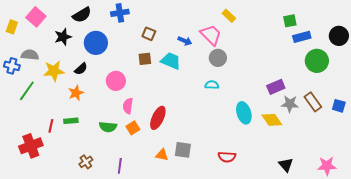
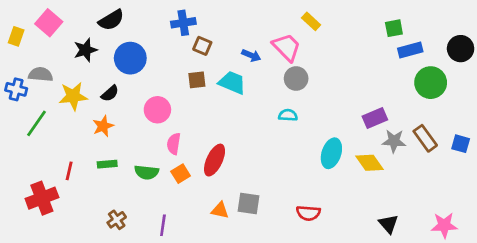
blue cross: (120, 13) -> (183, 23), moved
cyan ellipse: (244, 113) -> (331, 153), turned 35
green rectangle: (71, 121) -> (107, 164), moved

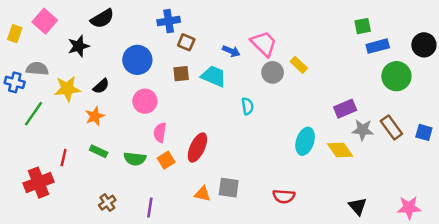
yellow rectangle: (311, 21) -> (299, 65), moved
blue circle: (130, 58) -> (137, 60), moved
cyan semicircle: (288, 115) -> (247, 106), moved, turned 78
green rectangle: (107, 164) -> (99, 151), turned 30

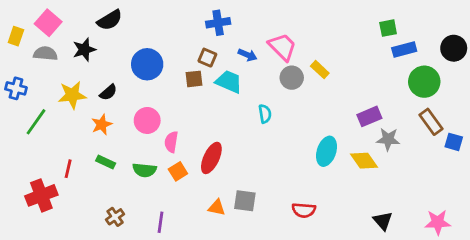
blue cross: (169, 21) -> (218, 23), moved
brown square: (186, 42) -> (207, 58), moved
gray semicircle: (37, 69) -> (45, 54), moved
pink circle: (145, 101) -> (147, 120), moved
brown rectangle: (391, 127) -> (431, 122), moved

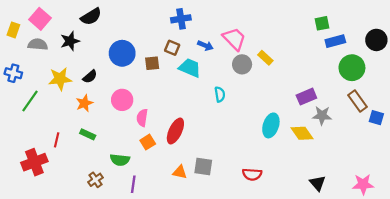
brown square: (194, 79) -> (152, 63), moved
green semicircle: (144, 170) -> (120, 160), moved

